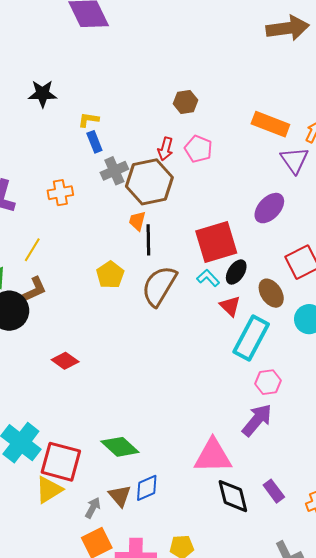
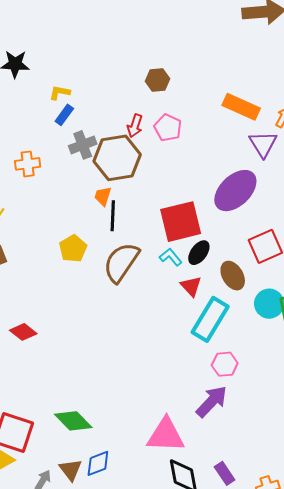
blue rectangle: (94, 142) -> (64, 115), turned 55
purple ellipse: (269, 208) -> (235, 191), size x1.4

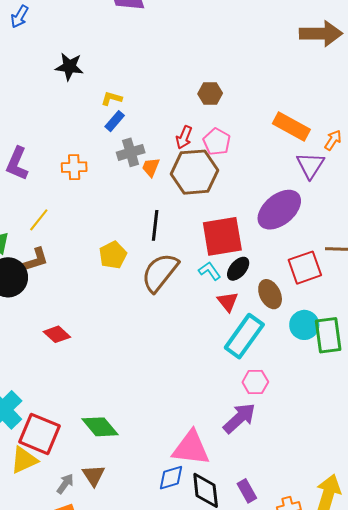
brown hexagon: (117, 158) -> (195, 172), moved
orange trapezoid: (103, 196) -> (151, 167), moved
blue diamond: (98, 463) -> (171, 478), moved

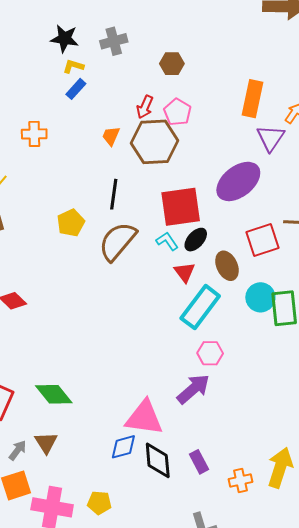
black star: (69, 67) -> (65, 39), moved
orange rectangle: (291, 126) -> (252, 99), turned 72
gray cross: (131, 152) -> (114, 41), moved

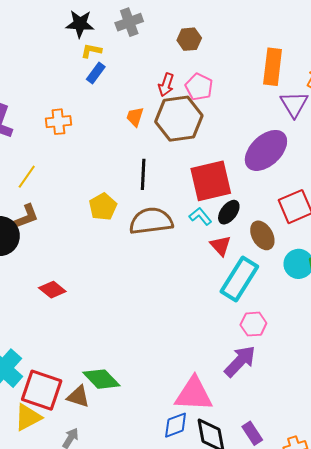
brown semicircle: (117, 241) -> (151, 221), turned 48
brown triangle: (46, 443) -> (78, 397), moved, turned -35

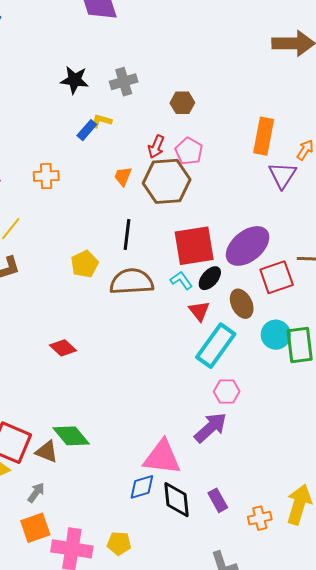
yellow L-shape: (91, 51) -> (101, 121), moved
purple ellipse: (266, 150) -> (248, 246), moved
red diamond: (52, 290) -> (63, 348), moved

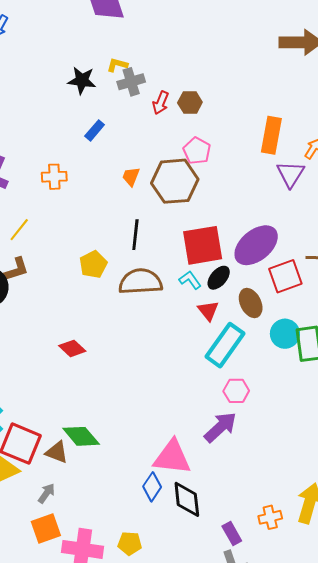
yellow L-shape: (101, 121) -> (117, 65), moved
red arrow: (156, 147) -> (161, 103), moved
blue diamond: (142, 487) -> (152, 487), turned -40
purple rectangle: (218, 500) -> (232, 533), moved

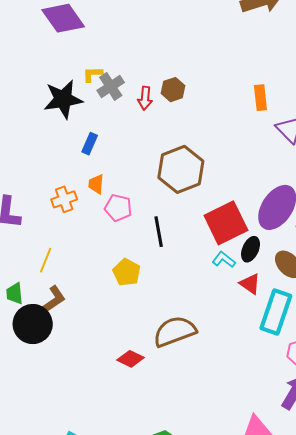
black star: (82, 80) -> (63, 99), size x1.4
orange rectangle: (271, 135) -> (260, 98), size x0.7
pink pentagon: (197, 151) -> (118, 208), moved
orange trapezoid: (131, 177) -> (96, 184), moved
brown semicircle: (140, 282) -> (175, 331), moved

